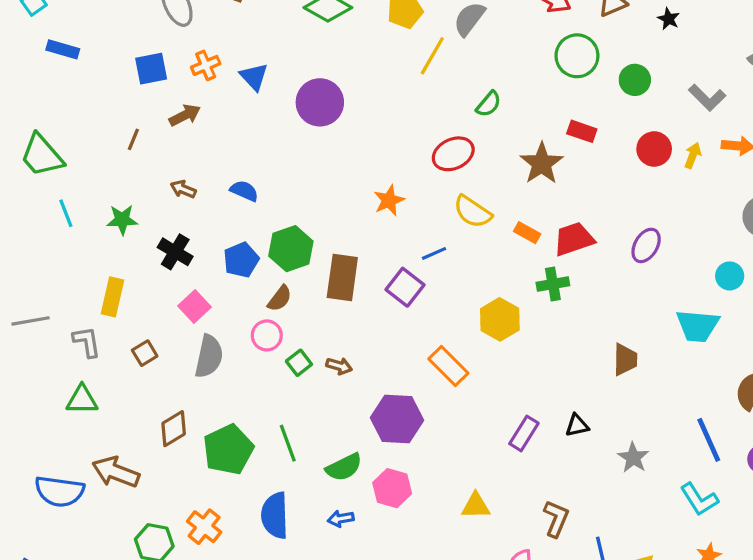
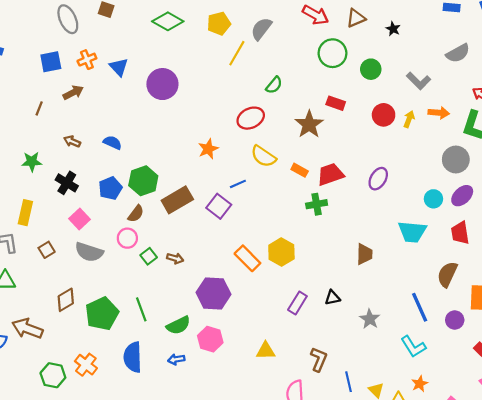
brown rectangle: (342, 278) -> (177, 200), turned 52
yellow hexagon: (500, 319) -> (281, 252), moved
gray semicircle: (209, 356) -> (89, 252), turned 96

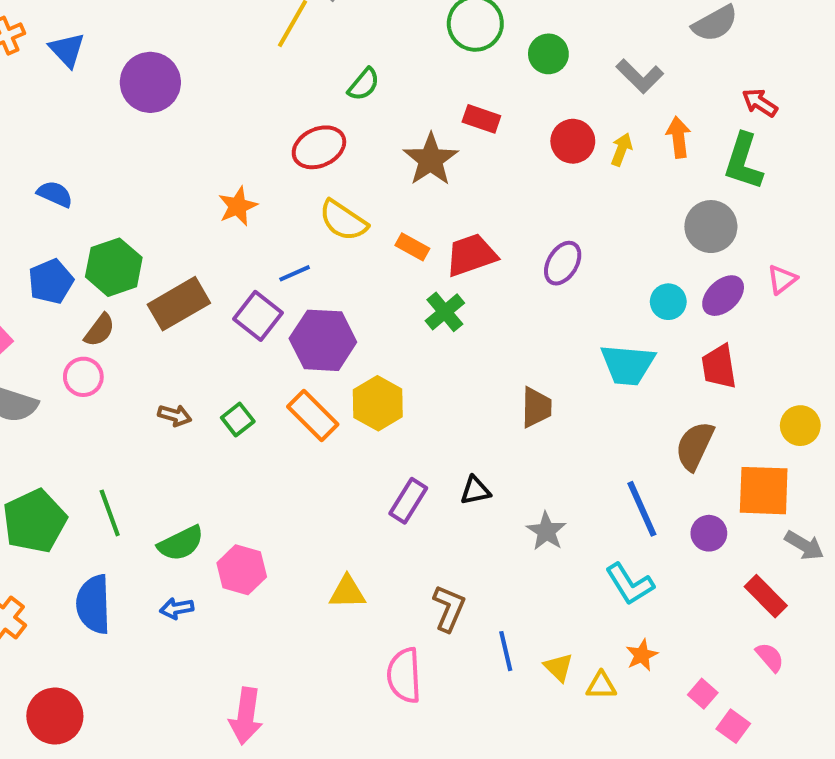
orange arrow: (439, 113) -> (678, 137), turned -102
green cross: (317, 204) -> (445, 312), turned -30
green square: (149, 256) -> (238, 419), moved
purple hexagon: (213, 293) -> (323, 340), moved

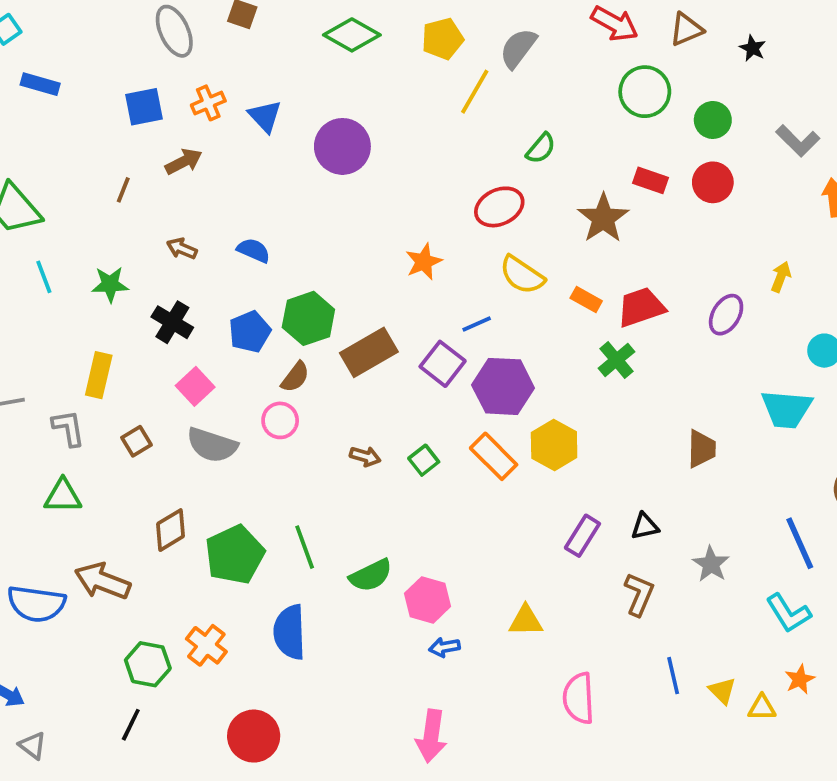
red circle: (573, 141) -> (713, 182), moved
yellow arrow: (622, 149) -> (781, 277), moved
blue arrow: (177, 608) -> (444, 647), moved
brown L-shape: (449, 608) -> (639, 594), moved

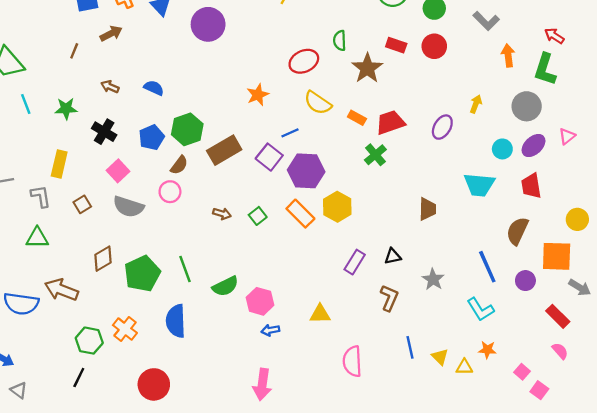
green semicircle: (541, 148) -> (340, 40), moved, turned 138
orange star: (800, 679) -> (487, 350), turned 30

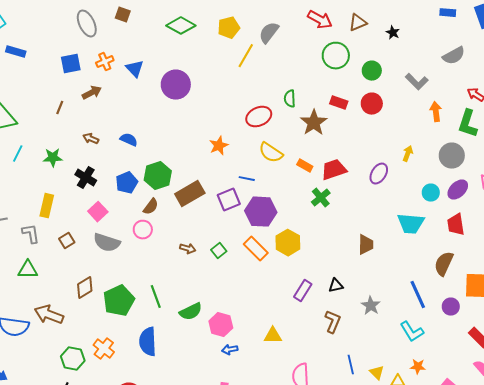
cyan line: (26, 104) -> (18, 154), turned 48
blue line: (290, 133) -> (247, 179), turned 35
purple square: (269, 157) -> (229, 200), turned 30

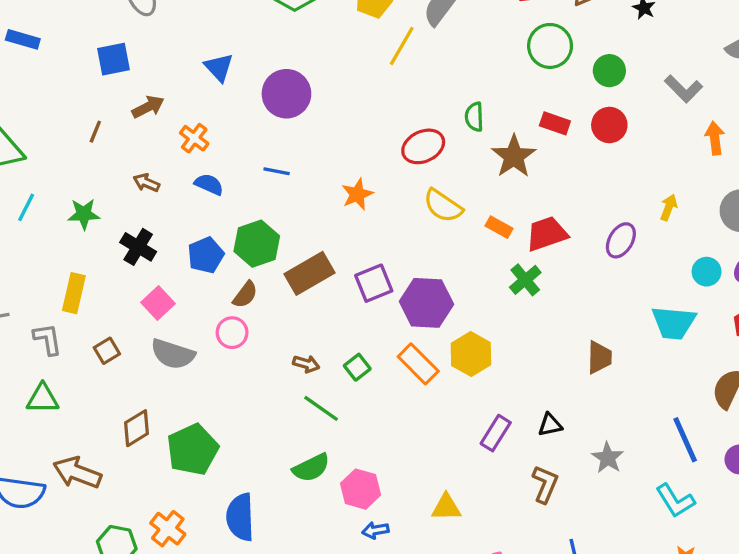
orange cross: (105, 62) -> (194, 138), moved, turned -30
blue line: (247, 179) -> (277, 171), moved
green line: (156, 297) -> (321, 408), moved, turned -35

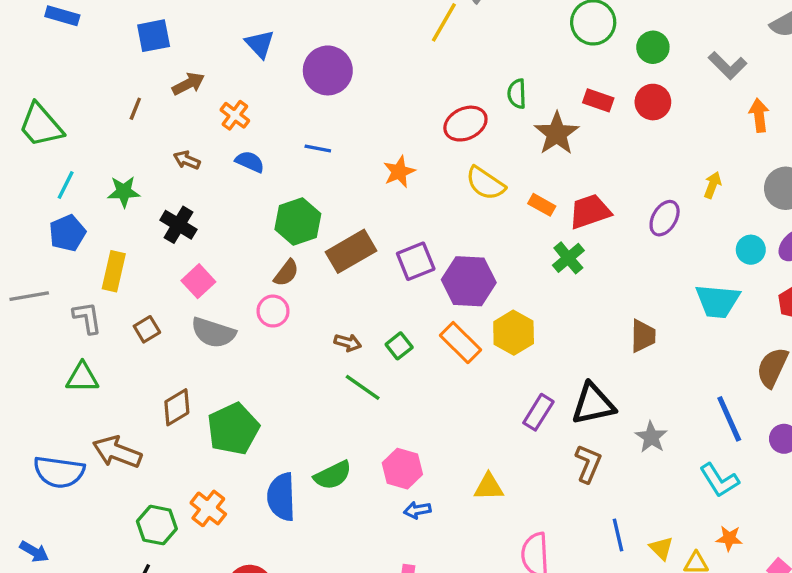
blue pentagon: (206, 255) -> (67, 233), moved
black triangle: (550, 425) -> (593, 404), size x1.8
green semicircle: (311, 468) -> (333, 475), moved

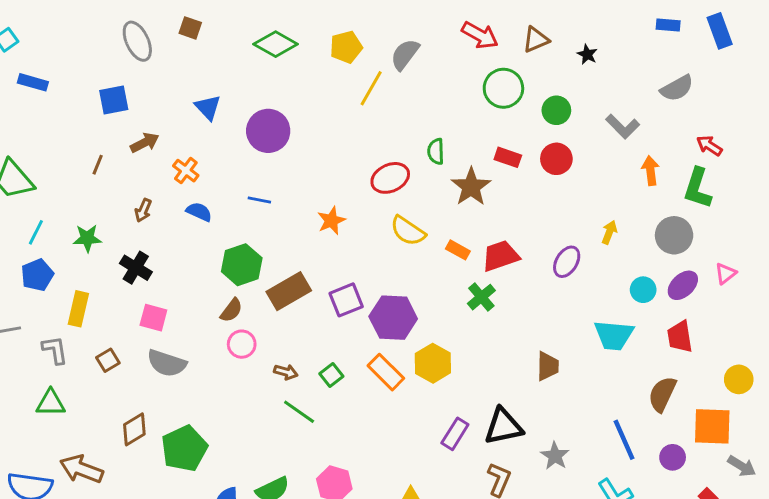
brown arrow: (187, 160) -> (143, 210), turned -90
pink square: (198, 281) -> (153, 318), turned -32
pink circle: (273, 311) -> (242, 344), moved

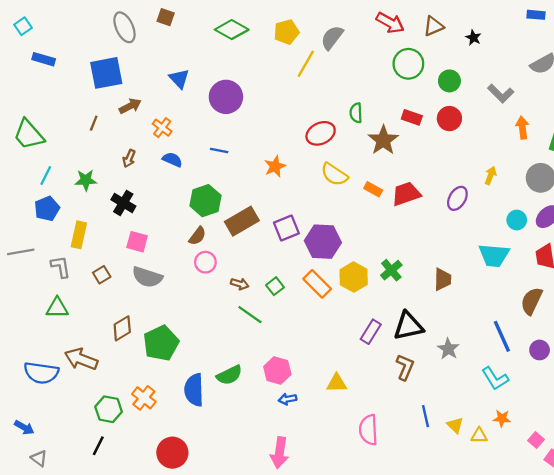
blue square: (114, 100) -> (106, 73), size x1.4
green cross: (481, 297) -> (391, 270), moved

